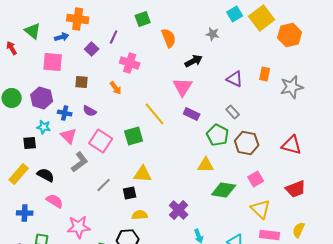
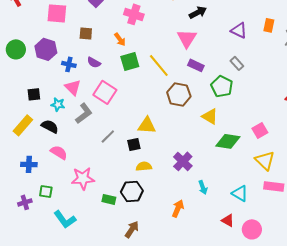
cyan star: (44, 127) -> (58, 104), moved
green square: (134, 136) -> (130, 61), moved
brown hexagon: (247, 143) -> (179, 94), moved
yellow triangle: (206, 165) -> (210, 116), turned 30

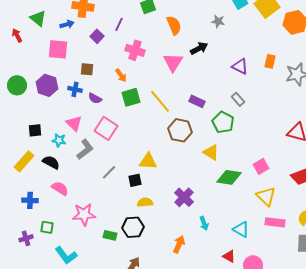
pink triangle: (187, 38) -> (173, 62), moved
blue cross: (69, 64) -> (75, 89), moved

